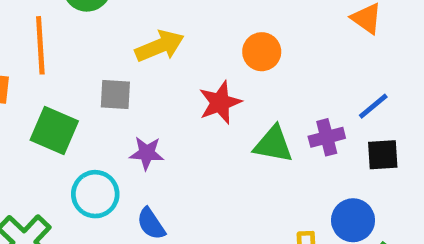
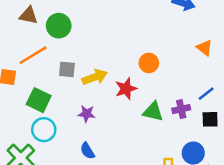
orange line: (40, 45) -> (33, 55), turned 60
yellow arrow: (160, 46) -> (95, 77), moved
gray square: (115, 94) -> (67, 69), moved
cyan circle: (95, 194) -> (44, 130), moved

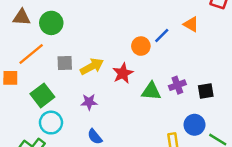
blue line: (206, 94) -> (162, 36), moved
green square: (39, 100) -> (42, 95), turned 35

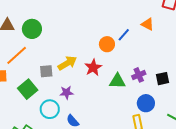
gray square: (65, 63) -> (46, 71), moved
cyan circle: (51, 123) -> (50, 109), moved
blue circle: (194, 125) -> (146, 103), moved

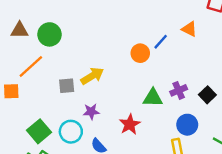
red star: (93, 67) -> (130, 124), moved
black square: (163, 79) -> (207, 95), turned -32
green square: (28, 89) -> (39, 131), moved

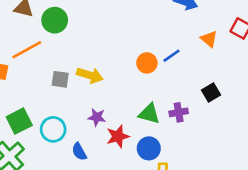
orange triangle: (189, 29) -> (209, 39), moved
yellow arrow: (92, 76) -> (90, 75), turned 35
black square: (207, 95) -> (211, 93), moved
purple star: (91, 112) -> (97, 117), moved
blue circle: (187, 125) -> (149, 148), moved

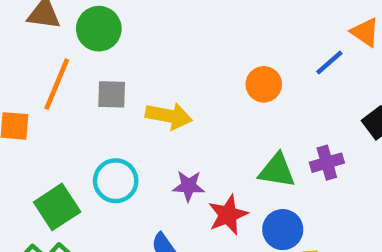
orange line: (27, 50) -> (57, 84), turned -32
blue line: (172, 56) -> (329, 63), moved
gray square: (60, 79) -> (112, 94), moved
cyan circle: (53, 129) -> (116, 181), moved

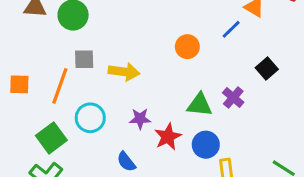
orange line: (57, 84) -> (60, 86), moved
purple cross: (327, 163) -> (233, 97), turned -30

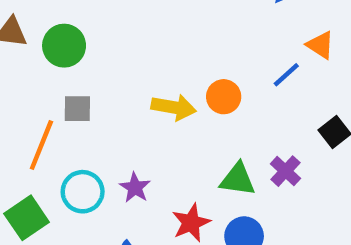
yellow arrow: (124, 72) -> (174, 107), moved
purple star: (140, 119) -> (135, 188), moved, turned 30

